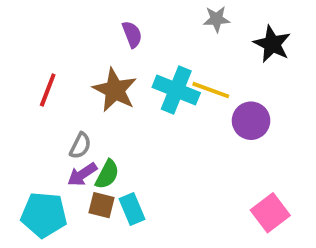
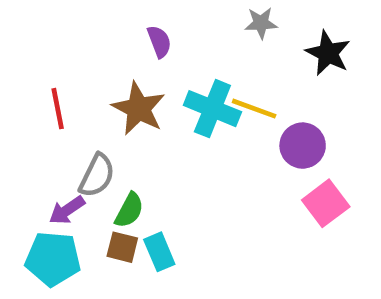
red line: (48, 90) -> (58, 109), turned -32
gray semicircle: (80, 146) -> (97, 176), size x1.4
purple arrow: (82, 174) -> (67, 210), moved
pink square: (270, 213) -> (326, 203), moved

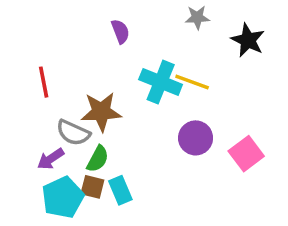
brown star: (139, 109) -> (101, 112), moved, turned -30
purple circle: (303, 146) -> (196, 138), moved
gray semicircle: (97, 176) -> (73, 133), turned 88
cyan pentagon: (53, 259) -> (63, 197), moved, turned -30

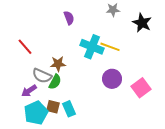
red line: (44, 82) -> (25, 47), turned -30
brown star: (101, 112) -> (58, 64), size x0.7
green semicircle: (98, 159) -> (55, 82), moved

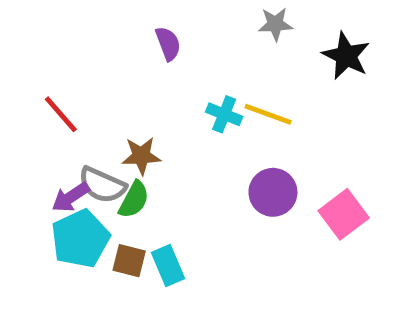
cyan cross: (92, 47) -> (224, 114), size x0.6
purple arrow: (29, 91) -> (71, 197), moved
cyan pentagon: (36, 113) -> (80, 239), moved

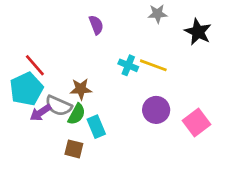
cyan pentagon: (80, 239) -> (26, 89), moved
cyan rectangle: (168, 265) -> (96, 127), moved

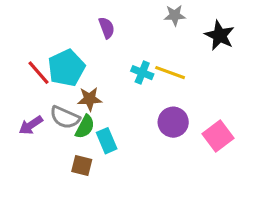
cyan pentagon: (26, 89) -> (66, 68), moved
purple arrow: (40, 113) -> (31, 125), moved

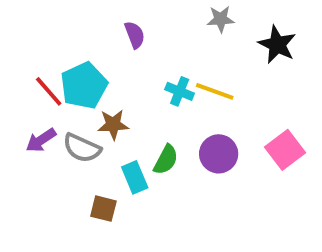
purple arrow: (31, 125) -> (41, 140), moved
green semicircle: (85, 127) -> (166, 160), moved
pink square: (218, 136) -> (285, 150), moved

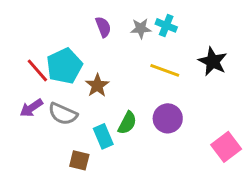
gray star: (221, 19) -> (141, 28), moved
black star: (277, 45) -> (213, 61), moved
cyan cross: (180, 91) -> (166, 25), moved
brown star: (113, 125) -> (97, 85), moved, turned -30
pink square: (285, 150) -> (226, 147), moved

